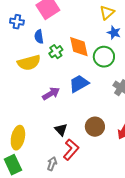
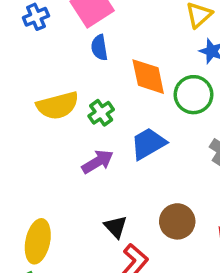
blue cross: (17, 22) -> (36, 17), moved, turned -32
blue semicircle: (39, 37) -> (99, 48), moved
green cross: (56, 52) -> (101, 113), moved

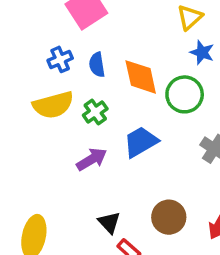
blue cross: (36, 17) -> (60, 59), moved
blue semicircle: (99, 48) -> (97, 65), moved

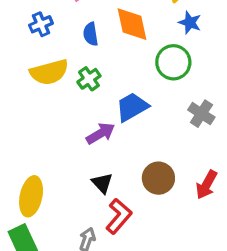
blue cross: (60, 59) -> (41, 24), moved
orange diamond: (141, 77) -> (132, 24), moved
purple arrow: (92, 159) -> (101, 133), moved

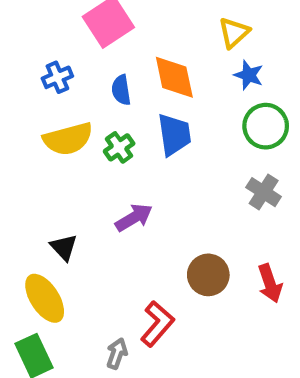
green circle: (173, 62) -> (266, 126), moved
blue trapezoid: (132, 107) -> (174, 135), moved, turned 112
black triangle: (102, 183) -> (64, 247), moved
red arrow: (206, 185) -> (270, 283), turned -48
yellow ellipse: (31, 196) -> (45, 298), turned -45

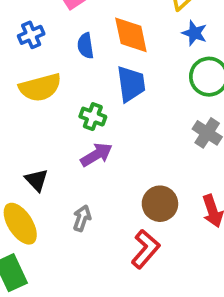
green cross: (119, 147) -> (93, 117), moved, turned -35
red L-shape: (157, 324) -> (145, 249), moved
gray arrow: (117, 354) -> (82, 218), moved

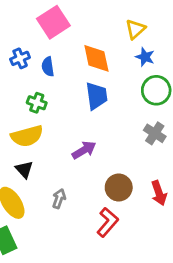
blue semicircle: (86, 46) -> (48, 67), moved
yellow semicircle: (40, 88) -> (27, 136), moved
green cross: (93, 117) -> (37, 103), moved
purple arrow: (96, 155) -> (84, 150), moved

